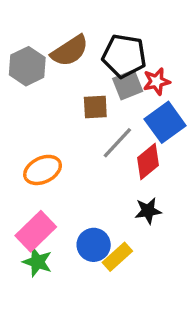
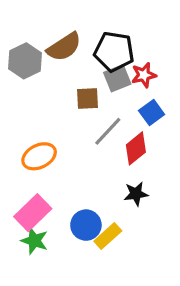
blue square: (165, 122) -> (152, 113), size x0.7

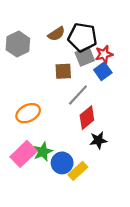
brown semicircle: (64, 47) -> (56, 34), moved, size x0.7
blue square: (152, 113) -> (103, 71), moved
red diamond: (136, 148) -> (87, 118), moved
green star: (34, 241) -> (43, 152), moved, turned 30

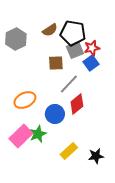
black star: (98, 140) -> (96, 156), moved
blue circle: (62, 163) -> (55, 114), moved

